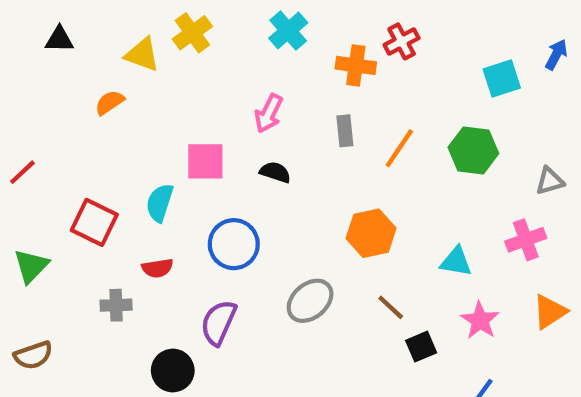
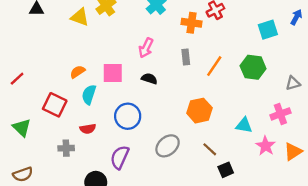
orange semicircle: (110, 102) -> (78, 72), moved
green triangle: (31, 266) -> (22, 128), turned -30
pink star: (480, 320) -> (266, 146), moved

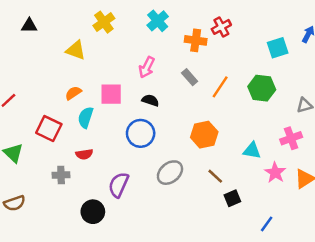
yellow triangle: (80, 17) -> (76, 50), moved
gray rectangle: (186, 57) -> (190, 77), turned -35
blue circle: (128, 116) -> (141, 133), moved

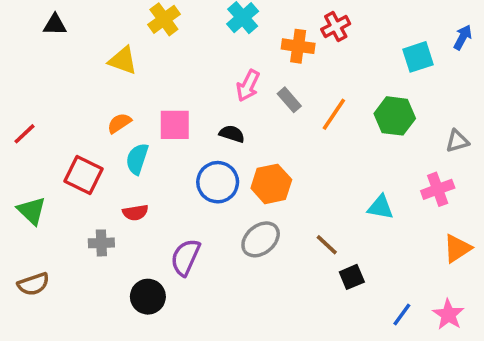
pink arrow: (147, 67) -> (248, 86), moved
orange hexagon: (204, 135) -> (271, 184), moved
pink star: (275, 173) -> (448, 315), moved

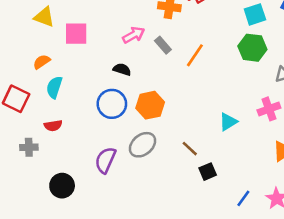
pink arrow: (248, 86) -> (134, 35), turned -145
green hexagon: (395, 116) -> (252, 48), moved
pink square: (175, 125) -> (76, 34), moved
cyan triangle: (380, 207) -> (228, 122), turned -42
purple semicircle: (185, 257) -> (105, 160), moved

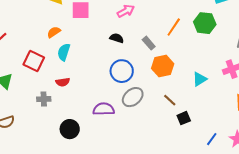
gray rectangle: (163, 45) -> (149, 43), moved
green hexagon: (252, 48) -> (205, 23), moved
blue circle: (112, 104) -> (122, 71), moved
orange hexagon: (150, 105) -> (163, 66), moved
purple semicircle: (105, 160) -> (104, 109), turned 65

